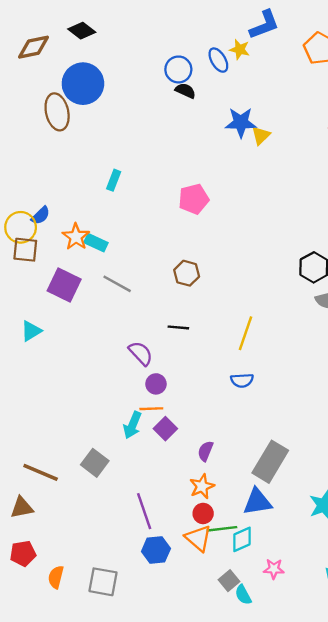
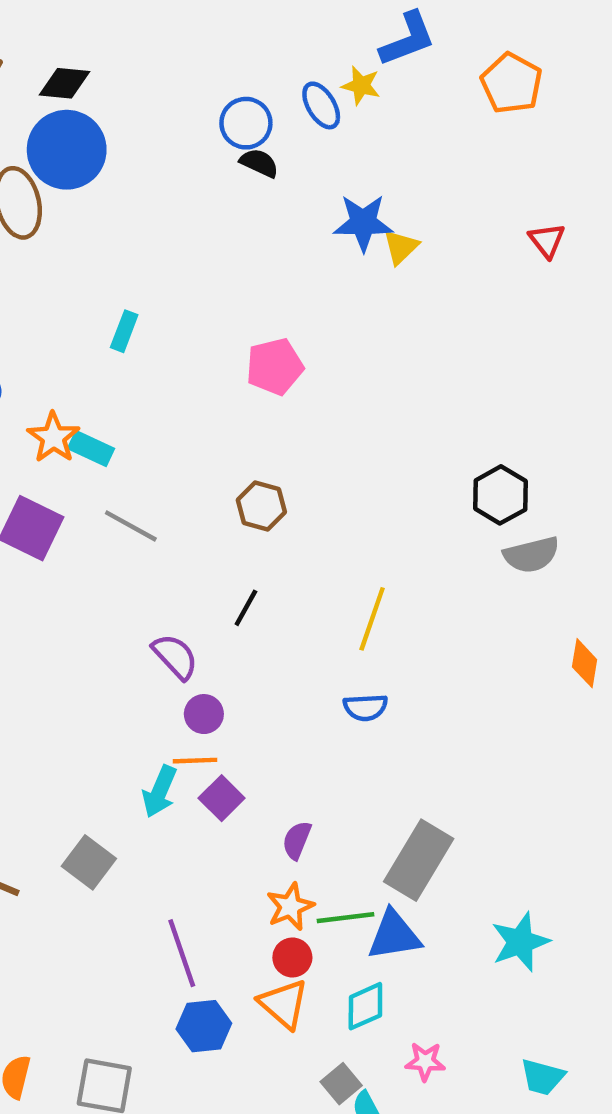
black diamond: (82, 31) -> (64, 83), moved, turned -32
black line: (178, 327) -> (246, 608), turned -66
green line: (222, 529) -> (346, 918), moved

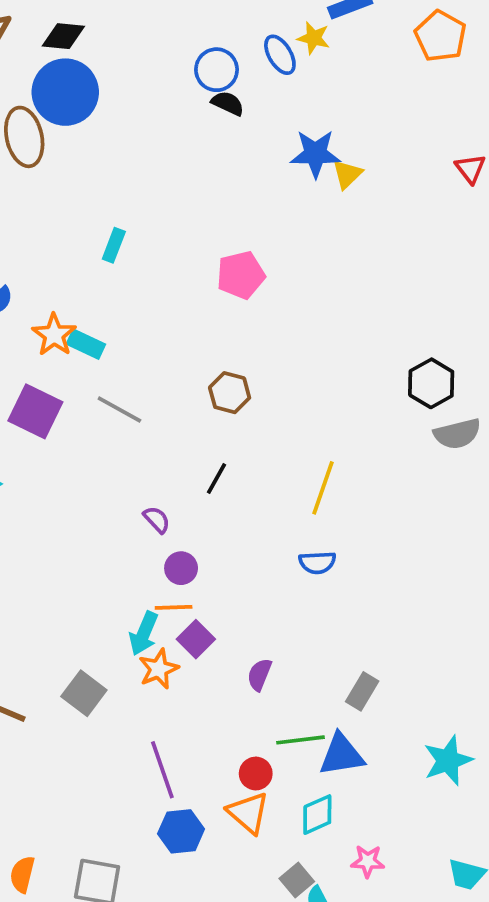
purple semicircle: (175, 657) -> (157, 520), size x0.7
gray rectangle: (419, 860) -> (362, 691), size x0.6
orange star: (290, 907) -> (159, 669), moved

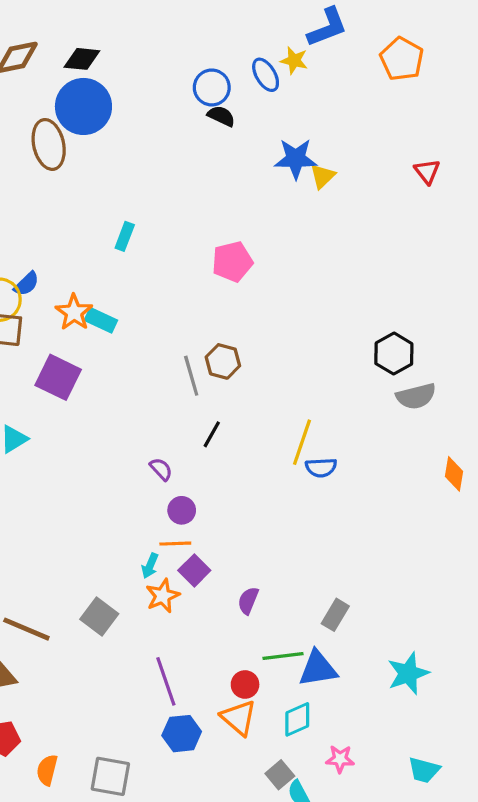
gray line: (119, 409) -> (191, 376), moved, turned 45
blue semicircle: (317, 563) -> (321, 468), moved
cyan arrow: (144, 633) -> (150, 566), size x0.7

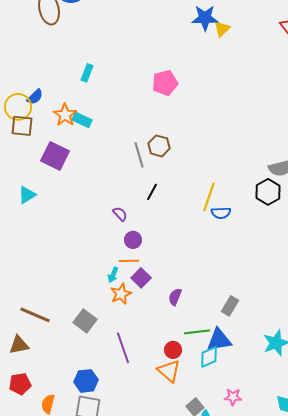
cyan rectangle: (125, 236) -> (87, 73), moved
black hexagon: (394, 354) -> (268, 192), moved
gray square: (99, 616) -> (85, 321), moved
cyan diamond: (297, 719) -> (209, 357), moved
blue hexagon: (182, 734) -> (86, 381), moved

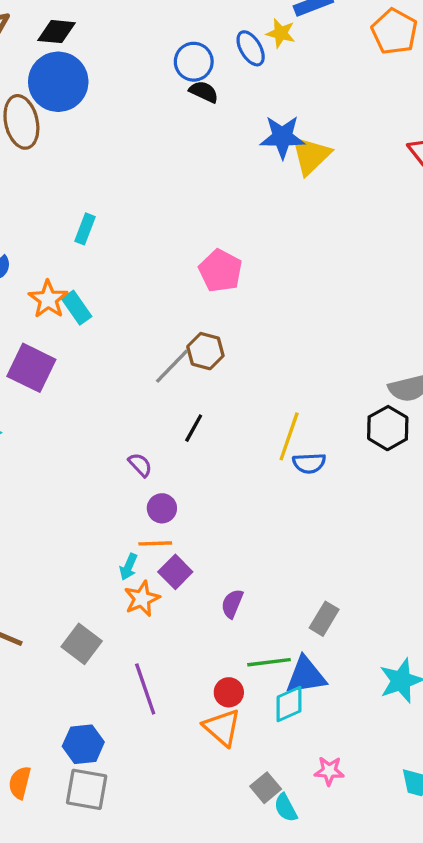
yellow triangle: (222, 29) -> (311, 155), size x1.5
pink pentagon: (165, 83) -> (220, 271), moved, turned -30
cyan rectangle: (82, 120) -> (77, 308), turned 30
gray line: (139, 155) -> (172, 366), turned 60

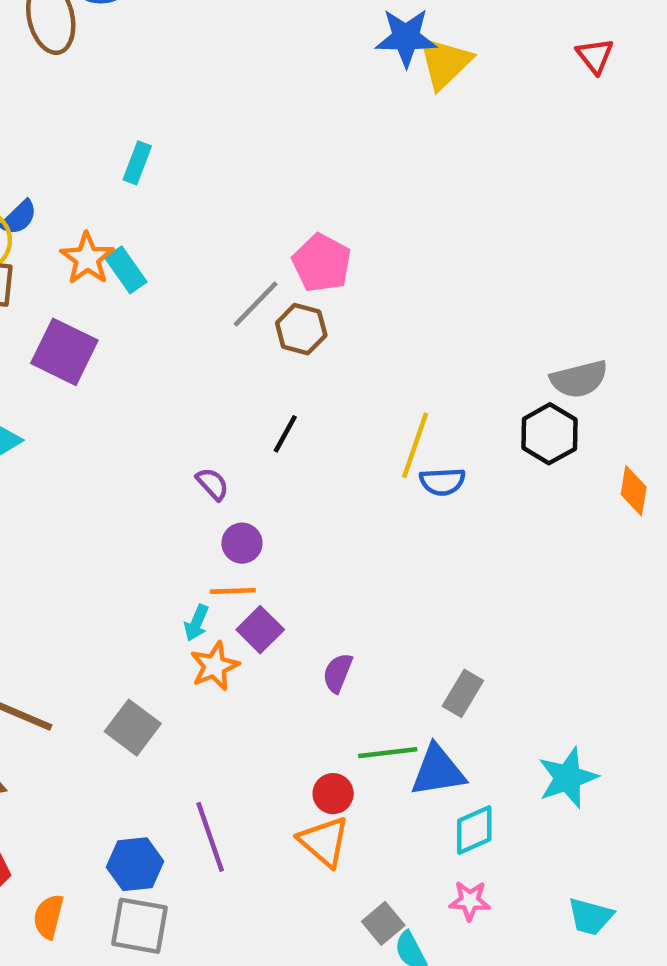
pink pentagon: (220, 271) -> (322, 263), moved
gray line: (172, 366) -> (256, 304), moved
purple line: (145, 689) -> (210, 837), moved
cyan diamond: (289, 704) -> (474, 830), moved

